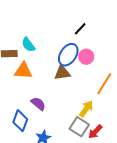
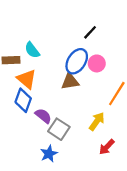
orange triangle: (23, 71) -> (27, 79), turned 36
blue diamond: (20, 121) -> (23, 100), moved
gray square: (79, 127) -> (59, 129), moved

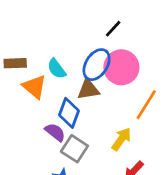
cyan semicircle: (32, 50) -> (57, 69), moved
pink circle: (97, 63) -> (121, 67), size x1.6
blue diamond: (23, 100) -> (69, 113), moved

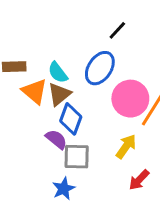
pink circle: (121, 67) -> (130, 99), moved
brown triangle: (88, 89) -> (59, 94), moved, turned -30
gray square: (74, 149) -> (77, 157), turned -32

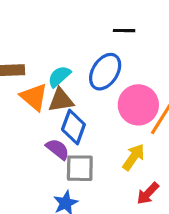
black line: (117, 30) -> (124, 31), turned 48
cyan semicircle: (58, 72) -> (59, 76), turned 85
brown triangle: (59, 94) -> (61, 100), turned 30

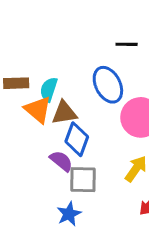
blue ellipse: (105, 72) -> (108, 85), turned -60
cyan semicircle: (59, 76) -> (49, 89), moved, turned -30

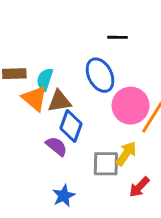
gray square: (83, 180) -> (106, 164), moved

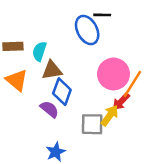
blue ellipse: (100, 75) -> (87, 30), moved
orange triangle: (35, 98) -> (17, 80), moved
red arrow: (139, 187) -> (121, 102), moved

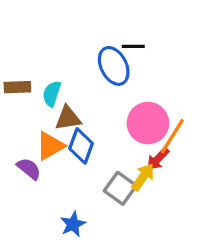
orange triangle: (17, 80) -> (50, 146), moved, turned 50
purple semicircle: (49, 109) -> (29, 169), moved
gray square: (92, 124) -> (120, 188), turned 35

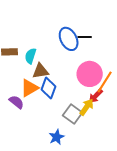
black line: (133, 46) -> (85, 37), moved
blue star: (73, 224) -> (57, 137), moved

